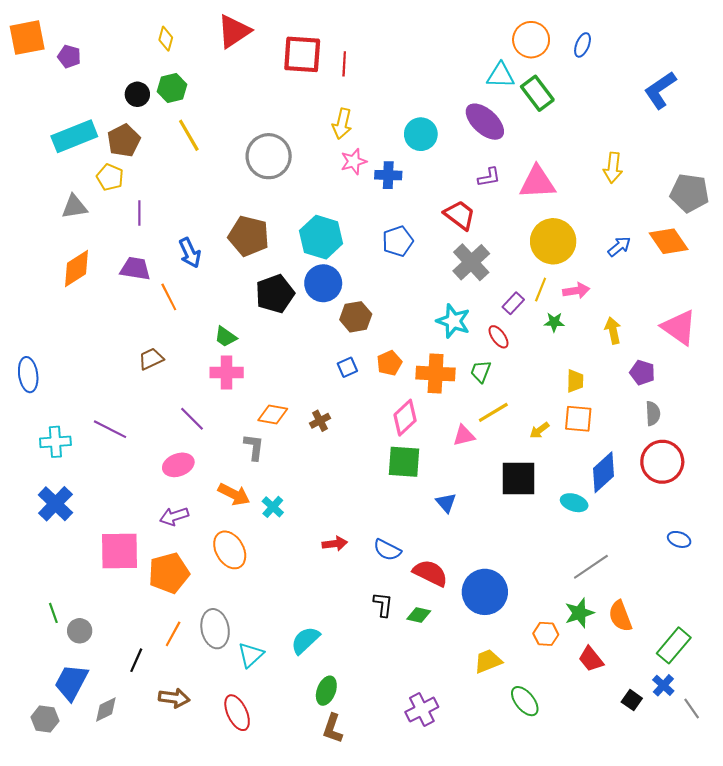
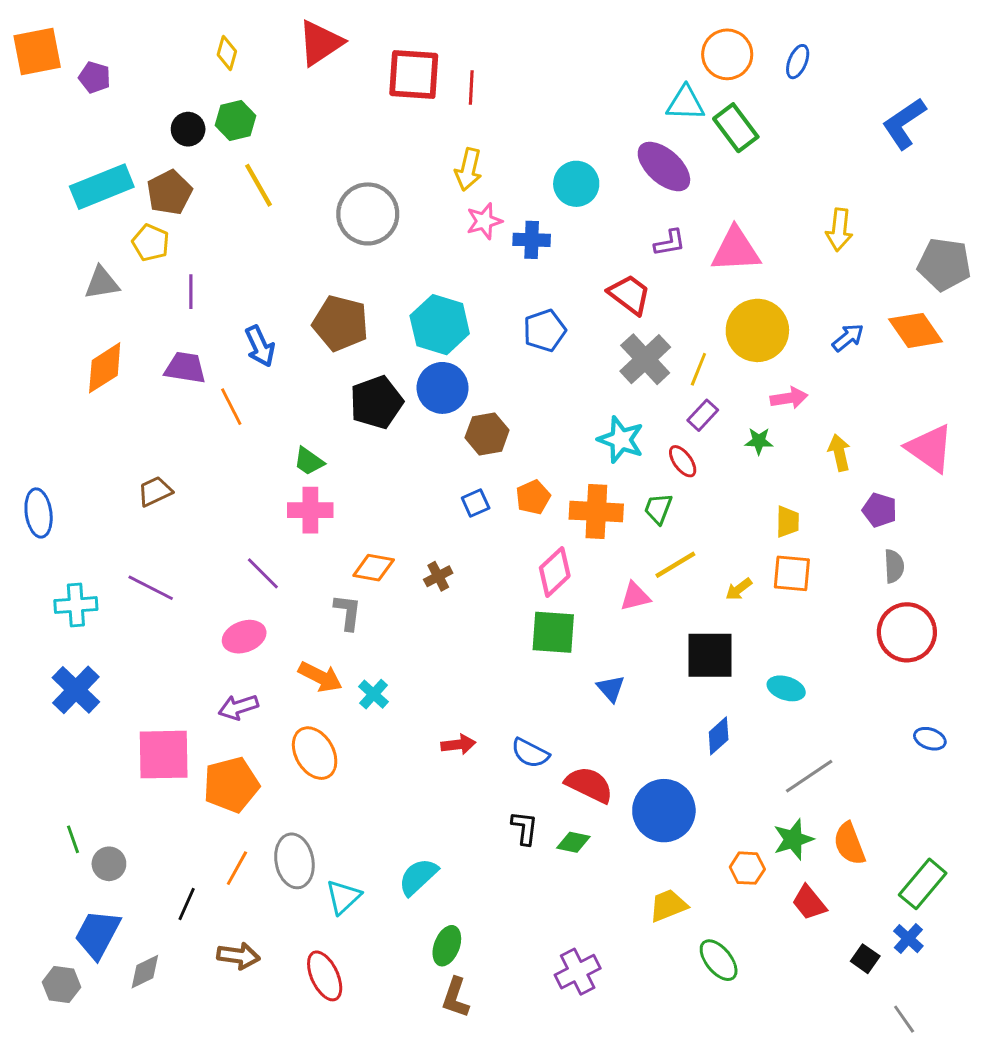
yellow line: (541, 290) -> (698, 369), moved
brown trapezoid: (151, 359) -> (155, 491), moved
blue diamond: (604, 472) -> (719, 736), moved, size x0.7
gray line: (692, 708) -> (904, 1019), moved

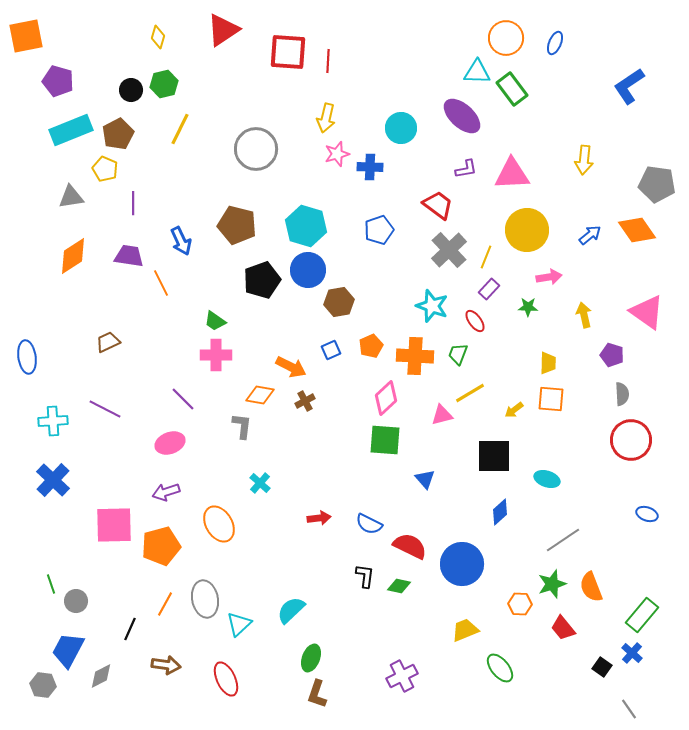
purple pentagon: (95, 77) -> (58, 81), moved, size x1.4
yellow line: (258, 185) -> (180, 129), turned 56
orange arrow: (320, 677) -> (291, 367), moved

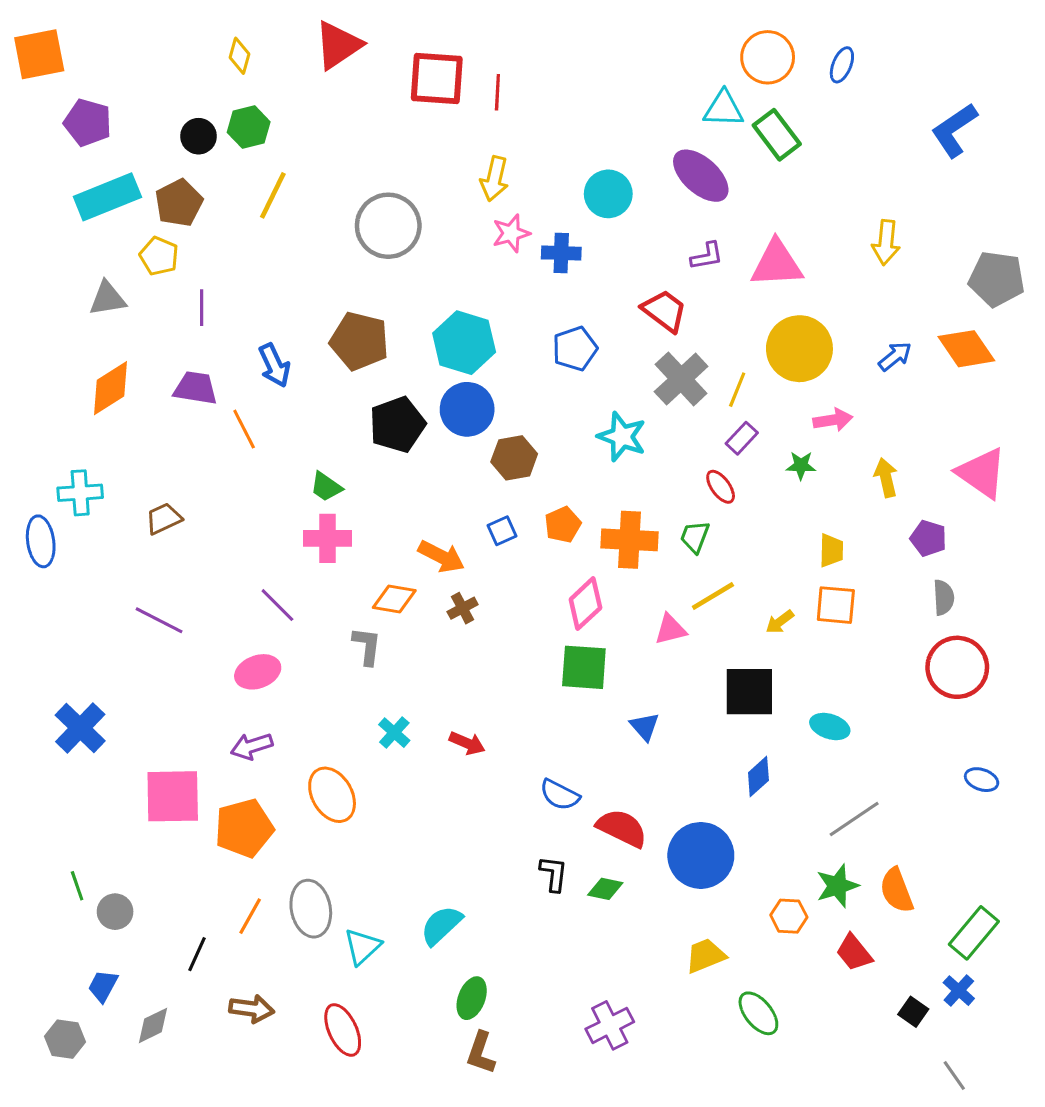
cyan star: (432, 306) -> (622, 437), moved
cyan cross: (53, 421) -> (80, 493), moved
red arrow: (319, 518) -> (467, 743), moved, turned 30
blue trapezoid: (68, 650) -> (103, 986), size x0.6

